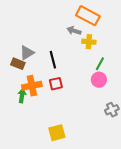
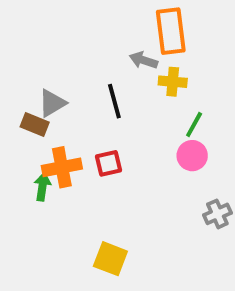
orange rectangle: (88, 16) -> (171, 31), turned 55
black line: (53, 60) -> (114, 101), moved
yellow square: (57, 133) -> (110, 259), turned 36

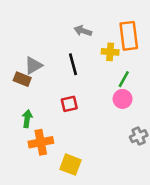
orange rectangle: (171, 31) -> (129, 36), moved
gray arrow: (144, 60) -> (83, 31), moved
orange cross: (62, 167) -> (41, 142), moved

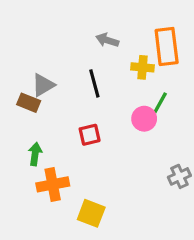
pink circle: (123, 99) -> (144, 119), moved

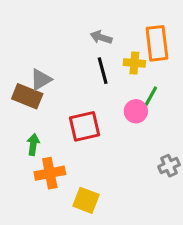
black line: (94, 83) -> (103, 71), moved
brown rectangle: (29, 103) -> (27, 96), size x1.4
red square: (90, 135) -> (85, 126), size x1.5

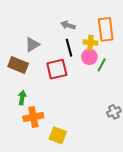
gray triangle: (41, 80) -> (32, 45), moved
pink circle: (136, 111) -> (89, 57), moved
red square: (85, 126) -> (57, 69), moved

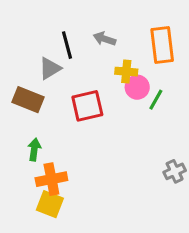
yellow cross: (90, 43) -> (126, 72), moved
black line: (69, 48) -> (67, 45), moved
yellow square: (58, 135) -> (50, 204), moved

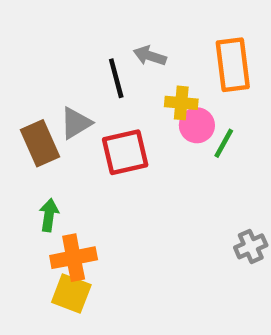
black line: (67, 45) -> (116, 78), moved
gray triangle: (50, 68) -> (76, 123), moved
brown rectangle: (28, 100) -> (40, 143), turned 44

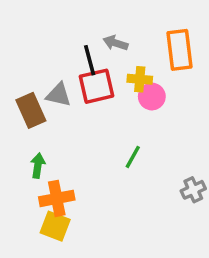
gray triangle: (76, 123) -> (59, 95), turned 44
green line: (224, 143) -> (133, 157), moved
red square: (125, 152) -> (97, 86), moved

